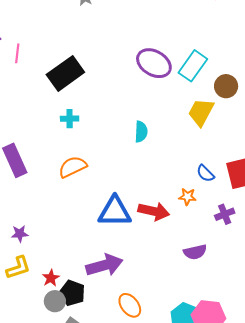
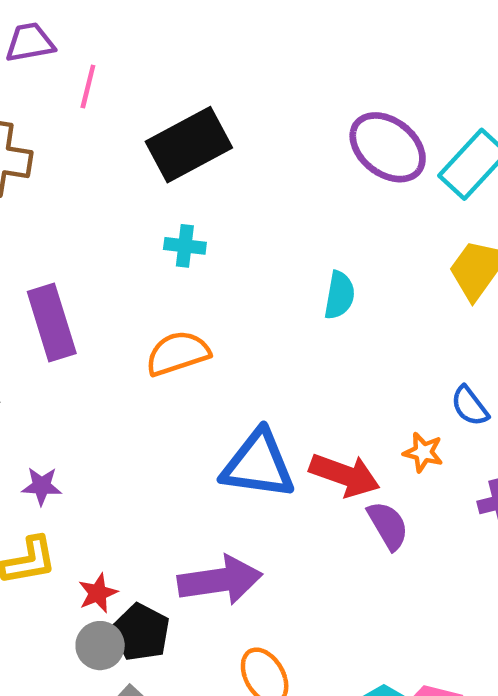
purple semicircle: (195, 252) -> (388, 525), moved, turned -115

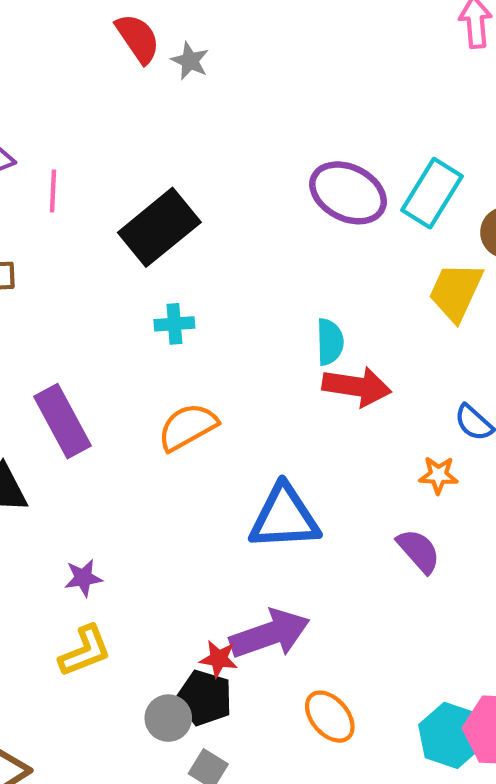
red arrow: (345, 475) -> (357, 386), moved
red star: (98, 593) -> (219, 659), moved, turned -30

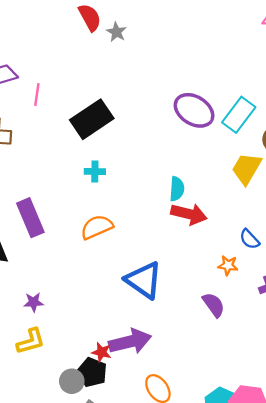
blue triangle: (284, 517) -> (144, 280), turned 33

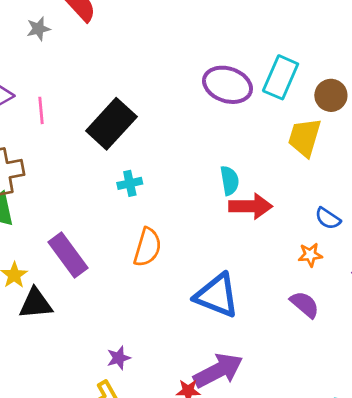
gray star: (116, 32) -> (38, 29), moved, turned -30
orange semicircle: (97, 227) -> (147, 247), turned 144
purple star: (34, 302) -> (119, 358), moved

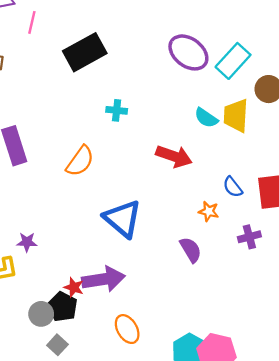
yellow trapezoid: (305, 137) -> (236, 116), turned -32
cyan semicircle: (230, 181) -> (206, 118), moved, turned 115
cyan cross: (130, 183) -> (117, 110), moved

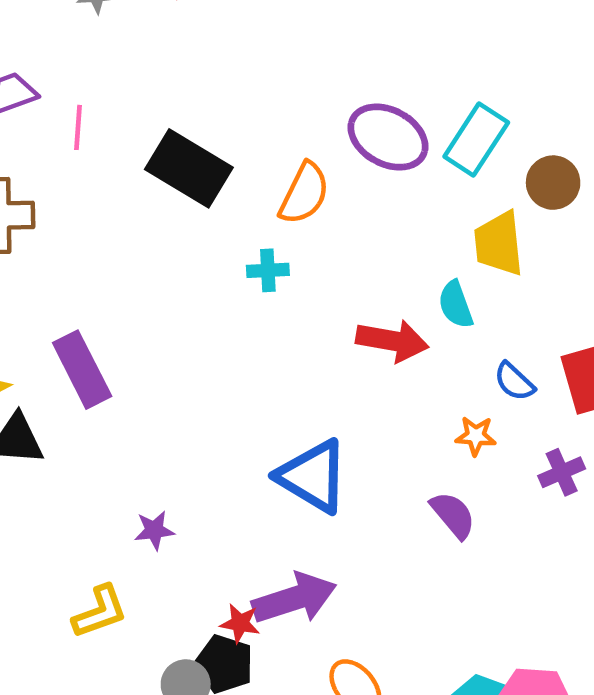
black rectangle: (85, 52) -> (189, 168), turned 69
cyan semicircle: (206, 118) -> (456, 305), moved, turned 45
orange semicircle: (80, 161) -> (304, 193), moved
purple star: (27, 242) -> (154, 530), moved

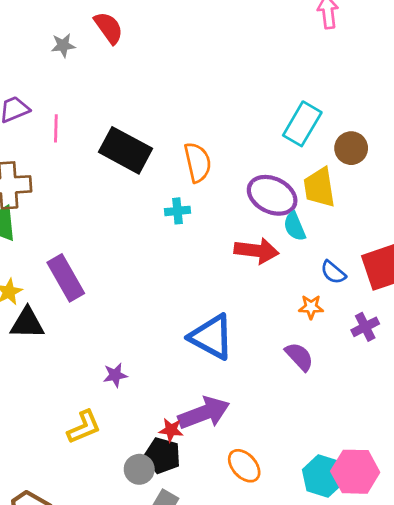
purple ellipse: (388, 137) -> (272, 195), moved
orange semicircle: (304, 193) -> (198, 162), turned -36

